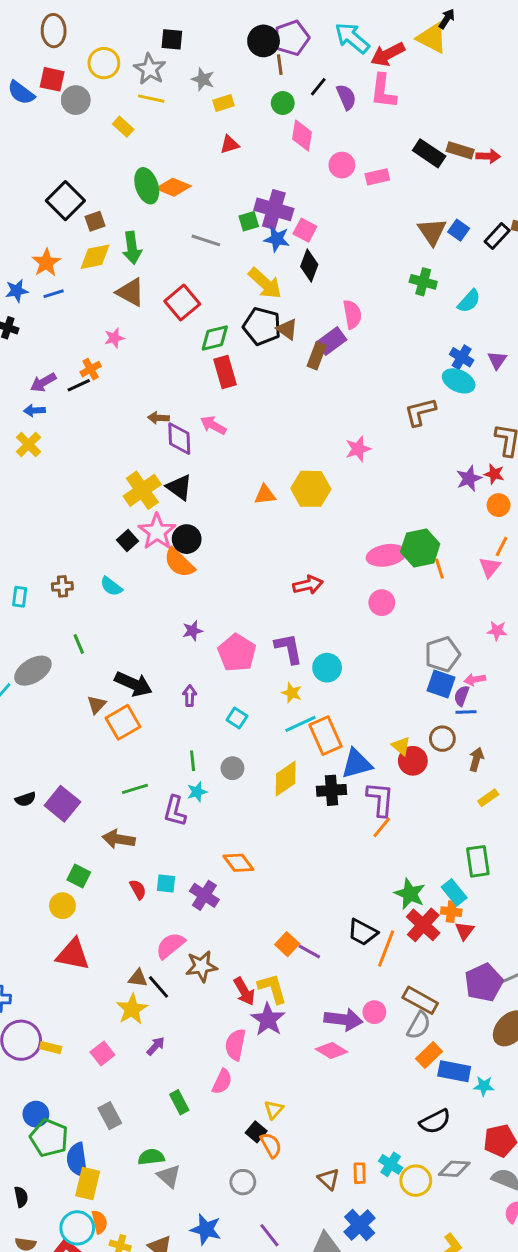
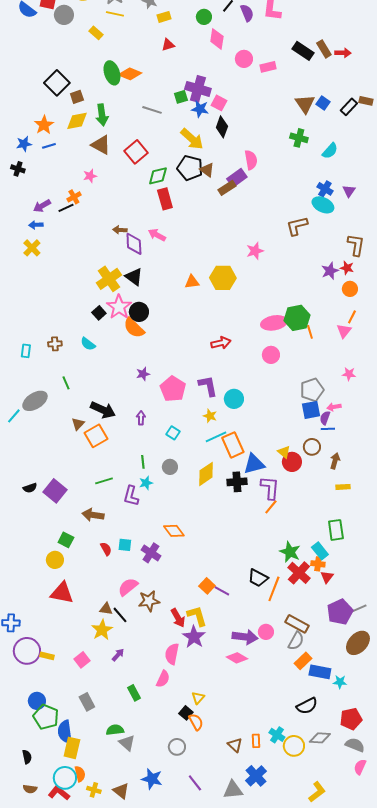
brown rectangle: (460, 150) -> (324, 49), turned 42
brown rectangle: (317, 356) -> (227, 188), turned 36
blue square: (441, 684) -> (311, 410), turned -30
yellow rectangle: (488, 798) -> (343, 487), turned 32

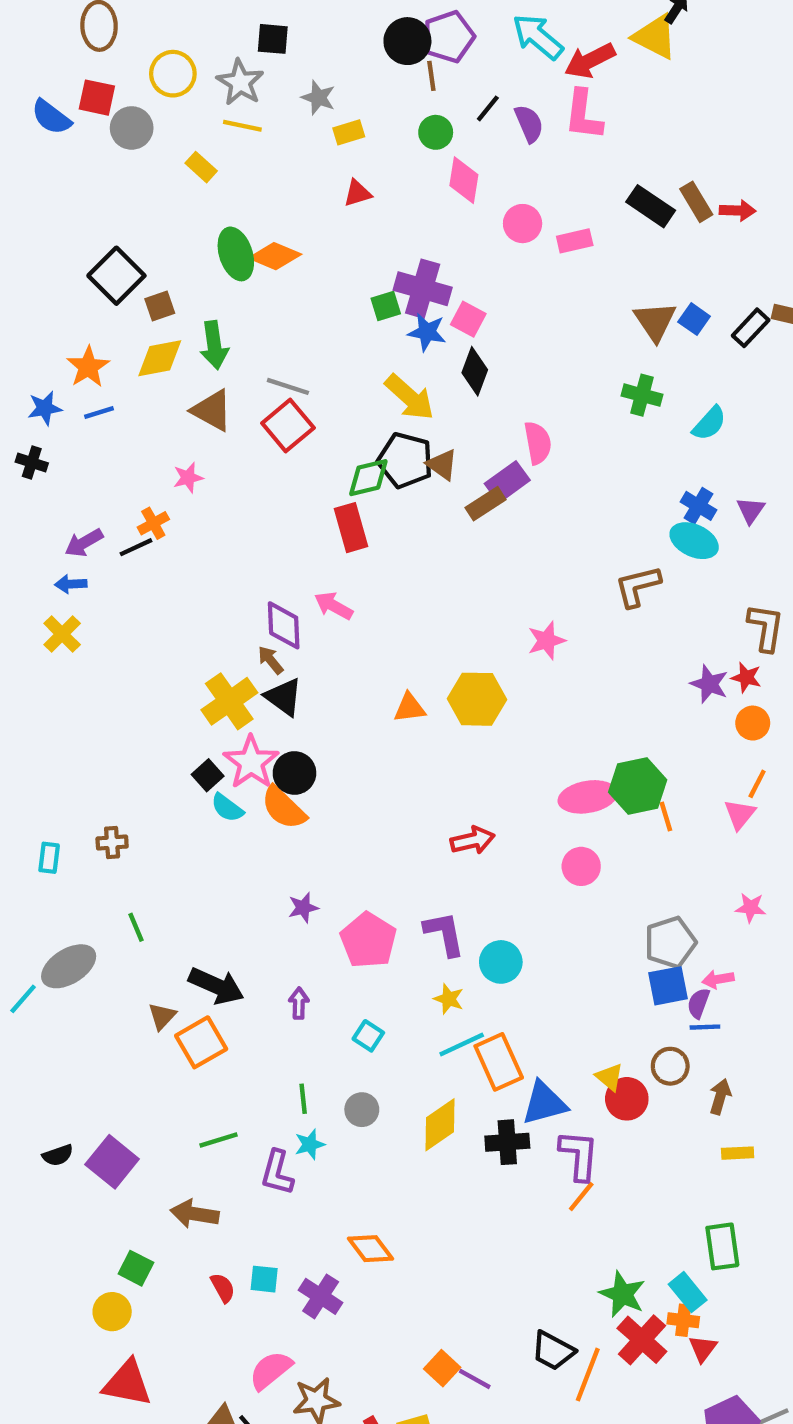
gray line: (152, 110) -> (288, 386), moved
green diamond: (158, 176) -> (368, 478), moved
brown arrow: (120, 230) -> (271, 660), moved, turned 48
purple star: (330, 271) -> (709, 684), turned -30
cyan semicircle: (88, 344) -> (227, 808), moved

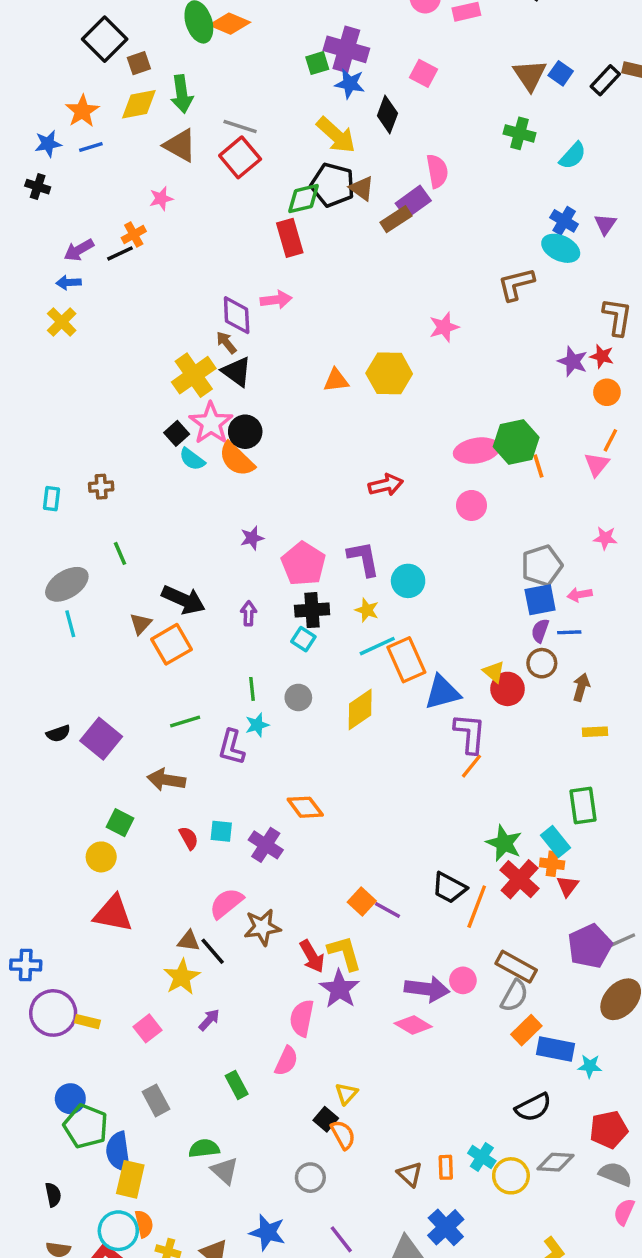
pink square: (468, 319) -> (423, 73), moved
pink arrow: (334, 606) -> (276, 300), turned 144
cyan line: (23, 999) -> (70, 624), moved, turned -56
purple semicircle: (698, 1003) -> (540, 631), moved
black cross: (507, 1142) -> (312, 610), moved

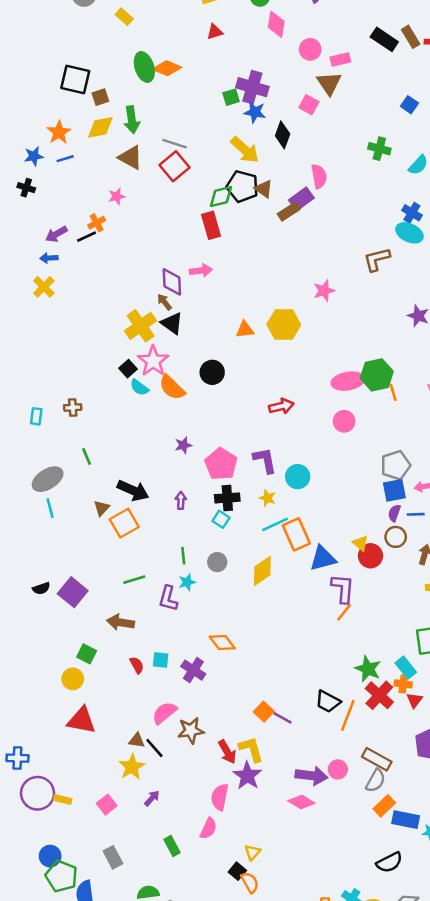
black square: (105, 39) -> (75, 80), turned -32
brown triangle: (530, 75) -> (329, 83), moved
black circle: (245, 432) -> (212, 372), moved

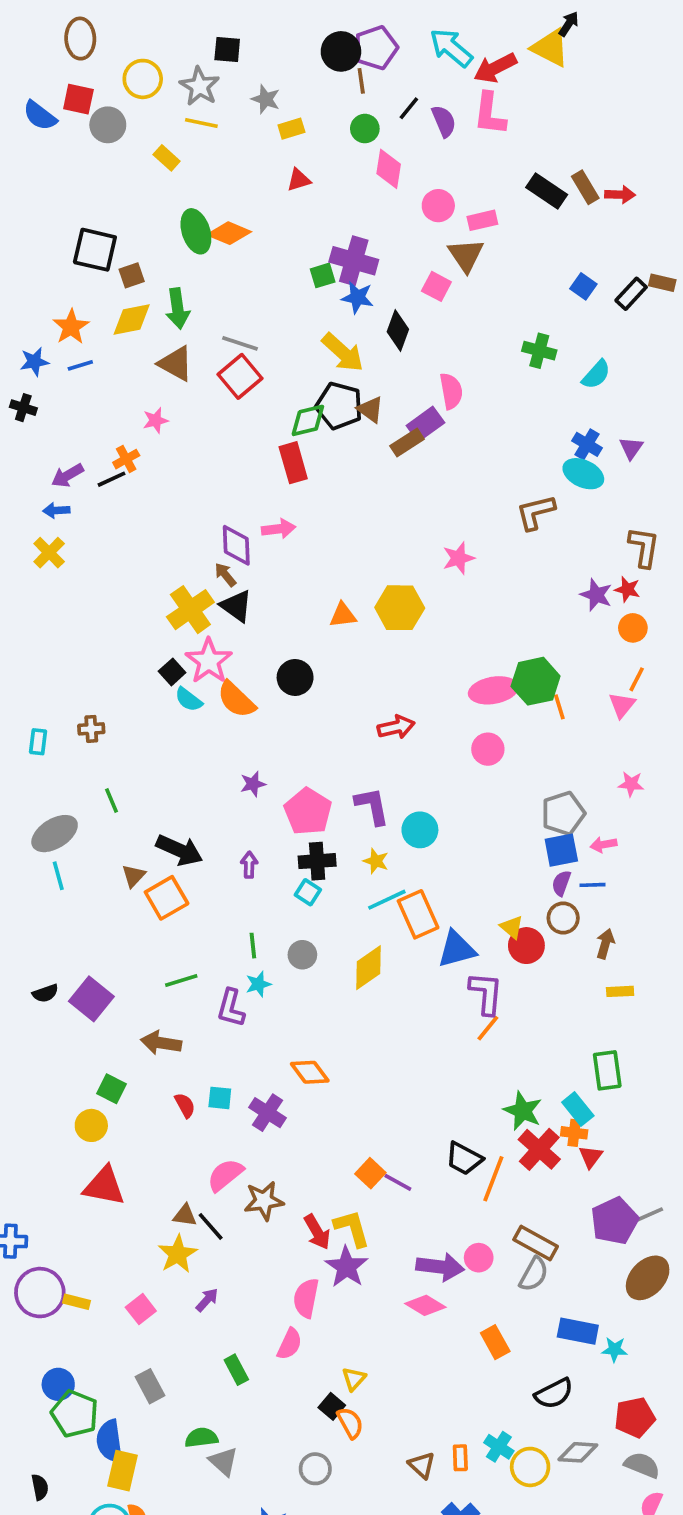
orange rectangle: (384, 806) -> (495, 1342), moved, turned -75

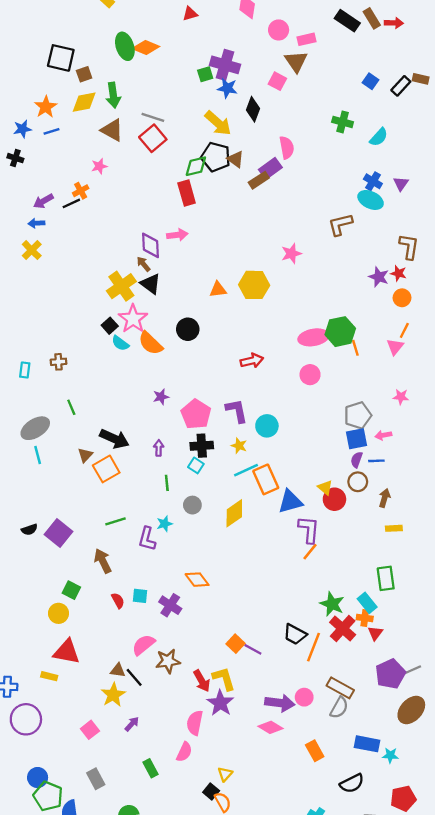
green line: (253, 946) -> (167, 483), moved
brown arrow: (161, 1043) -> (103, 561), turned 55
yellow rectangle: (77, 1302) -> (49, 676), moved

